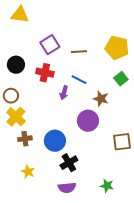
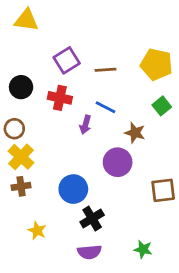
brown cross: (25, 139) -> (21, 186), moved

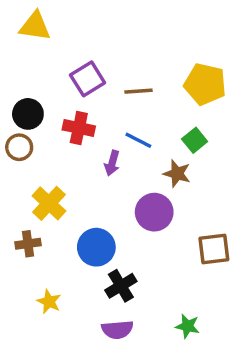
green square: (162, 106) -> (195, 140), moved
brown circle: (14, 129) -> (19, 147), moved
yellow cross: (21, 157) -> (49, 203), moved

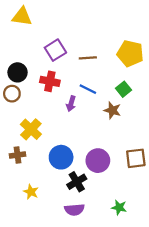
purple circle: (154, 212) -> (98, 161), moved

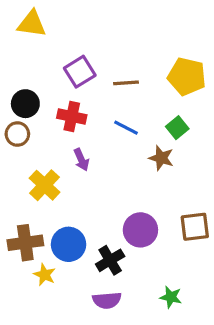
purple arrow: (71, 104) -> (81, 160), moved, turned -40
brown cross: (18, 155) -> (25, 243), moved, size x1.5
blue circle: (61, 157) -> (69, 244), moved

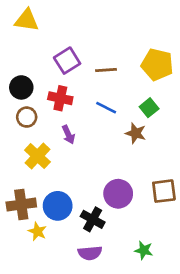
brown circle: (17, 134) -> (27, 117), moved
black cross: (110, 260) -> (93, 219), turned -30

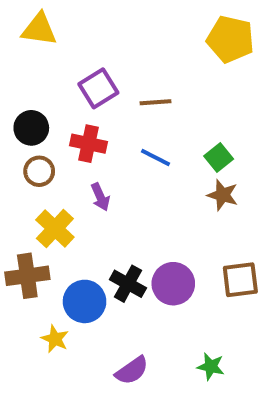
yellow pentagon: (157, 65) -> (230, 39), moved
brown star: (136, 133) -> (223, 195), moved
brown cross: (21, 205) -> (27, 276), moved
black cross: (93, 219) -> (128, 284), moved
purple semicircle: (90, 253) -> (132, 370), turned -30

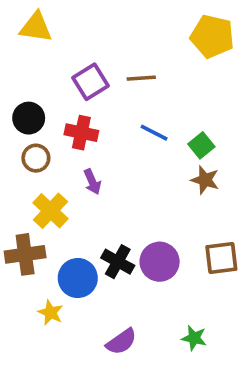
brown line: (156, 102) -> (141, 78), moved
blue line: (156, 157) -> (154, 133), moved

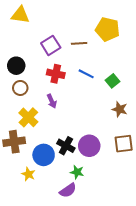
yellow pentagon: (212, 36) -> (107, 29), moved
red cross: (81, 133) -> (56, 74), moved
brown star: (205, 180) -> (120, 109), moved
green star: (194, 338) -> (77, 172), moved

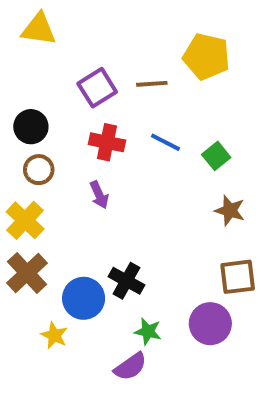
yellow cross: (28, 117) -> (25, 220), moved
brown cross: (14, 142) -> (27, 273), turned -35
purple circle: (89, 146) -> (210, 324), moved

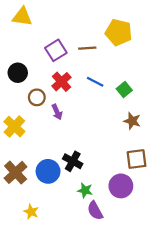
red cross: (107, 142) -> (61, 82), turned 36
brown circle: (39, 170) -> (37, 97), moved
brown cross: (27, 273) -> (16, 172), moved
yellow star: (54, 335) -> (31, 212), moved
purple semicircle: (130, 367) -> (95, 211), moved, turned 96

